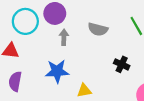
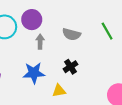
black cross: (122, 64) -> (70, 67), moved, turned 32

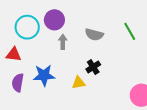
blue star: (34, 73) -> (44, 75), moved
yellow triangle: (59, 91) -> (78, 83), moved

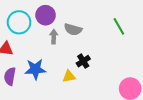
gray semicircle: (94, 35) -> (73, 29), moved

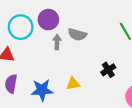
black cross: (83, 61) -> (108, 70), moved
blue star: (35, 69) -> (42, 90), moved

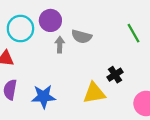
yellow triangle: (73, 84) -> (94, 93), moved, size x1.5

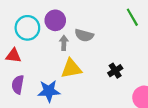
green line: (133, 33) -> (132, 17), moved
yellow triangle: (94, 93) -> (71, 69), moved

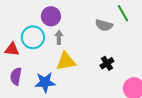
cyan circle: (27, 28) -> (33, 37), moved
gray semicircle: (84, 35) -> (104, 25), moved

